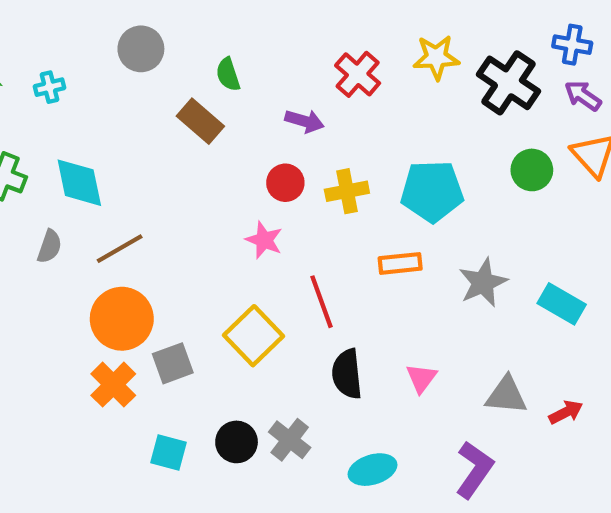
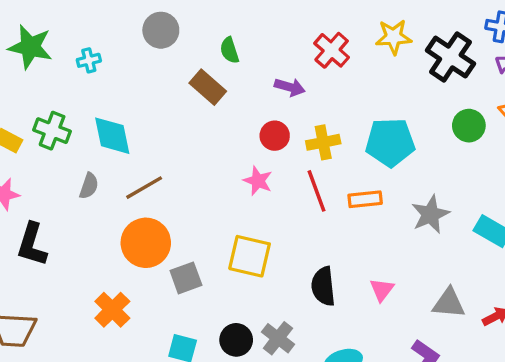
red line: (321, 302) -> (317, 191), moved
yellow square: (254, 336) -> (250, 256), turned -33
orange cross: (113, 385) -> (112, 310), moved

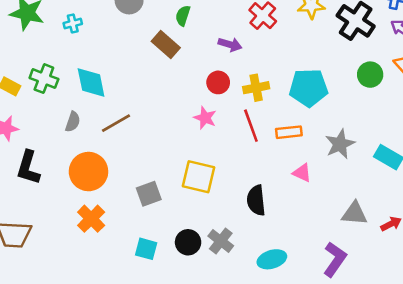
green semicircle: (229, 50) -> (183, 16), turned 36
orange circle: (146, 243) -> (88, 172), moved
pink triangle: (382, 290) -> (302, 173), moved, turned -42

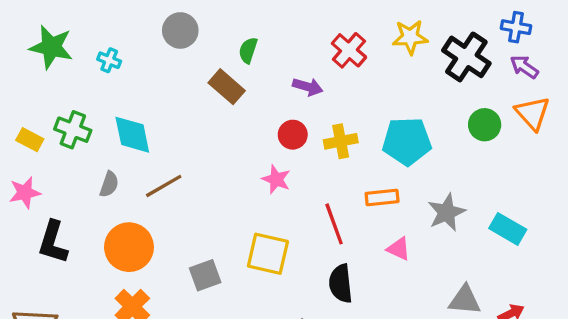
cyan cross: (73, 23) -> (109, 60), turned 36
red line: (251, 126) -> (334, 224), moved

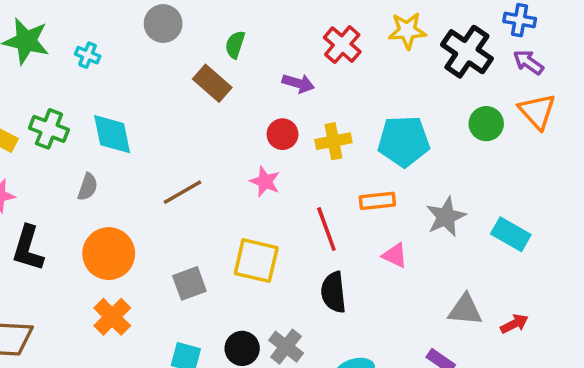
brown line: (164, 186) -> (182, 192), moved

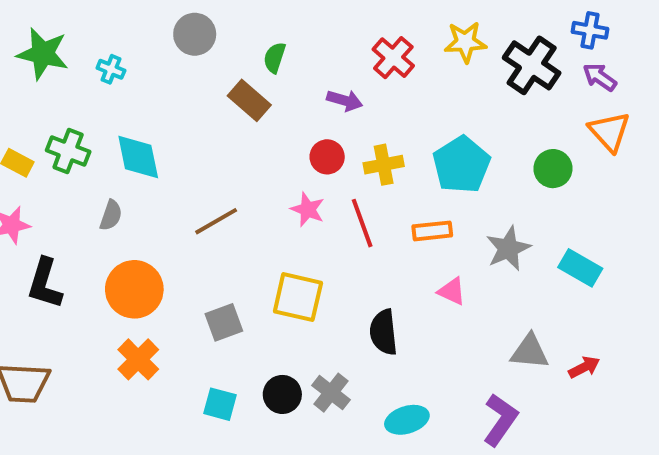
green circle: (486, 124) -> (553, 169), moved
cyan pentagon: (404, 141) -> (461, 165), turned -30
red line: (326, 229) -> (362, 223), moved

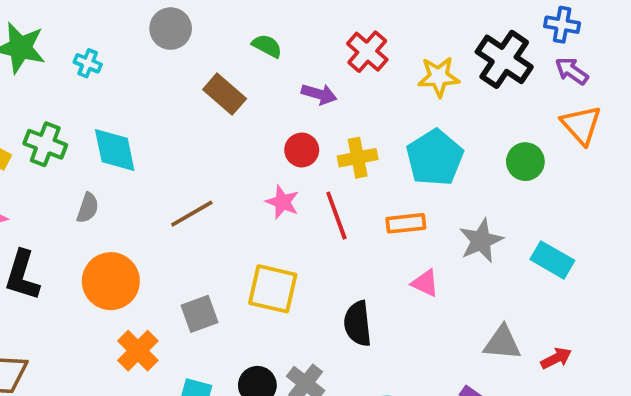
yellow star: (465, 42) -> (439, 77), moved
green semicircle: (275, 58) -> (267, 46), moved, turned 100
orange cross: (138, 359) -> (138, 351), moved

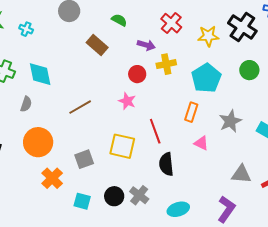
yellow cross: (358, 158) -> (166, 64), moved
green circle: (525, 162) -> (249, 70), moved
red line: (336, 216) -> (155, 131), moved
orange rectangle: (406, 223) -> (191, 112), turned -66

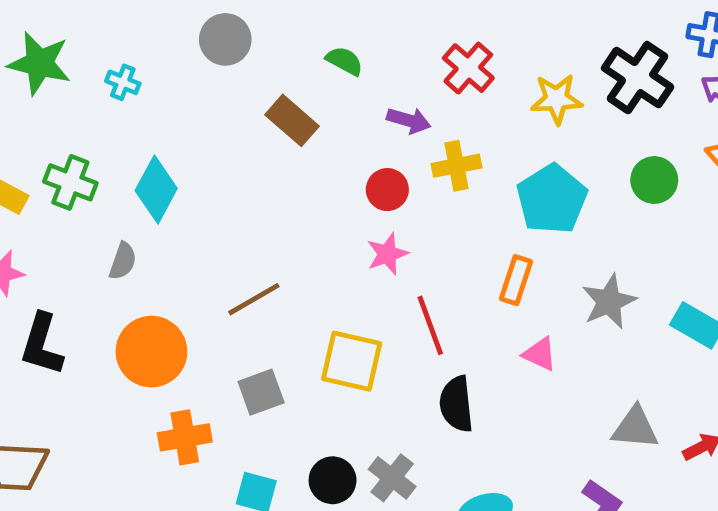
cyan diamond: (40, 74) -> (156, 190), turned 40
pink star: (127, 101) -> (387, 254), moved, turned 30
brown line: (80, 107) -> (254, 299), moved
orange cross: (52, 178) -> (185, 437), turned 35

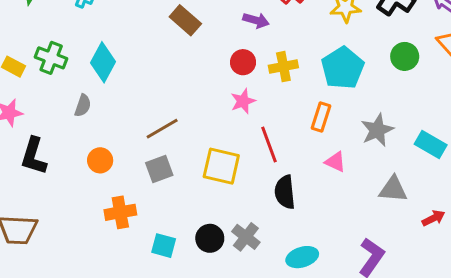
yellow cross: (456, 166) -> (283, 67), moved
orange circle: (151, 352) -> (100, 160), size x0.6
gray square: (261, 392) -> (159, 169), moved
gray triangle: (635, 428) -> (393, 189), moved

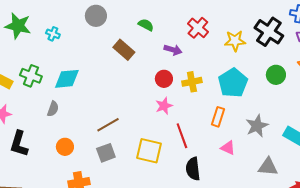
cyan diamond: (103, 62) -> (67, 79), turned 56

